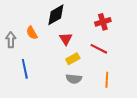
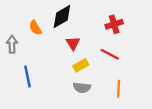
orange semicircle: (32, 33) -> (35, 28), moved

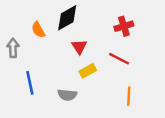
gray semicircle: (82, 88) -> (67, 95), moved

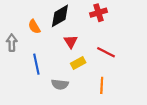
red cross: (124, 26) -> (98, 13), moved
blue line: (30, 83) -> (36, 64), moved
orange line: (129, 96) -> (102, 85), moved

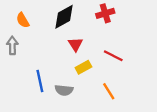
orange semicircle: (34, 27) -> (23, 20), moved
blue line: (36, 64) -> (40, 81), moved
orange line: (102, 85) -> (109, 91), turned -35

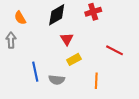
red line: (113, 56) -> (114, 50), moved
orange line: (109, 91) -> (96, 81), turned 35

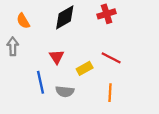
red triangle: (67, 39) -> (57, 57), moved
red line: (114, 50) -> (111, 58), moved

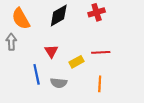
orange semicircle: (23, 21) -> (21, 19), size x1.5
red line: (111, 58) -> (101, 52), turned -30

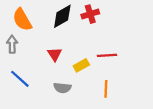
red cross: (97, 12) -> (90, 14), moved
blue line: (37, 74) -> (20, 79), moved, turned -36

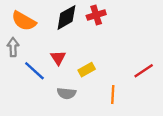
orange semicircle: (22, 20) -> (24, 21), turned -30
red line: (107, 55) -> (144, 71), moved, turned -30
blue line: (20, 79) -> (34, 71), moved

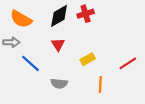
gray arrow: (13, 47) -> (12, 42), turned 91
red triangle: (58, 58) -> (58, 44), moved
yellow rectangle: (87, 70) -> (88, 59), moved

